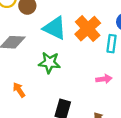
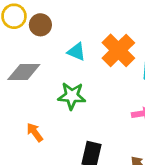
cyan triangle: (55, 28) -> (76, 52), size x0.6

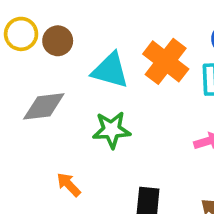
cyan triangle: (76, 52) -> (110, 70), size x1.5

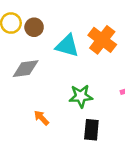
green star: (112, 130) -> (81, 96), moved

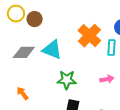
cyan triangle: (67, 46) -> (52, 50), moved
orange arrow: (41, 118) -> (22, 93), moved

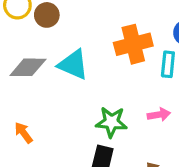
orange cross: (89, 36) -> (133, 44), turned 30
green star: (67, 80) -> (111, 122), moved

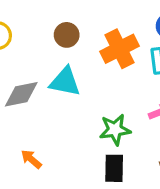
brown circle: (47, 15) -> (67, 35), moved

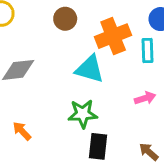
cyan triangle: (65, 82) -> (90, 69), moved
green star: (115, 130) -> (83, 114), moved

